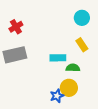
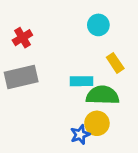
cyan circle: (82, 18) -> (98, 25), moved
green semicircle: (73, 68) -> (103, 95), size x1.6

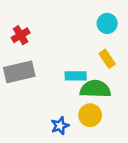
cyan circle: (98, 25) -> (107, 23), moved
blue star: (80, 135) -> (60, 126), moved

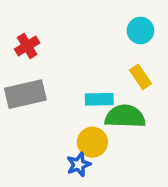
yellow circle: (90, 115) -> (92, 142), moved

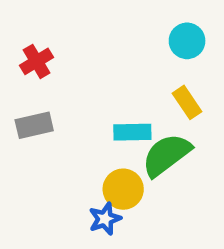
gray rectangle: (25, 94) -> (34, 125), size x0.7
green semicircle: (125, 116) -> (166, 155), turned -39

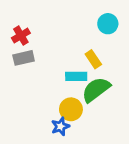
yellow rectangle: (187, 102) -> (93, 59), moved
gray rectangle: (34, 125) -> (24, 58), moved

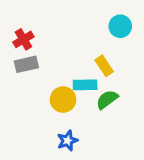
green semicircle: (96, 90) -> (107, 100), size x0.7
yellow circle: (71, 109) -> (63, 100), moved

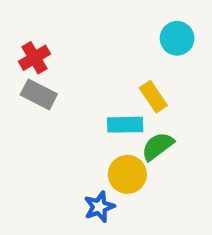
gray rectangle: (26, 64) -> (39, 94), turned 40
yellow circle: (63, 100) -> (127, 174), moved

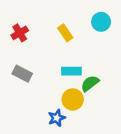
gray rectangle: (39, 94) -> (22, 74), moved
yellow rectangle: (153, 97) -> (65, 33), moved

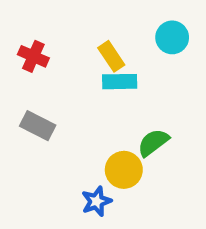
red cross: (20, 33) -> (33, 56), turned -35
cyan rectangle: (71, 71) -> (120, 82), moved

